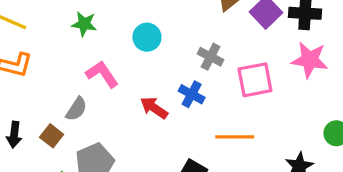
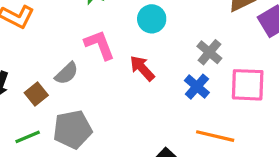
blue cross: (192, 94) -> (197, 87), moved
red arrow: (154, 108) -> (142, 68), moved

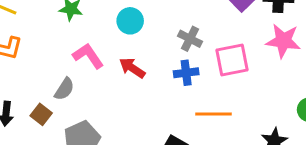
blue cross: (197, 87) -> (186, 73), turned -35

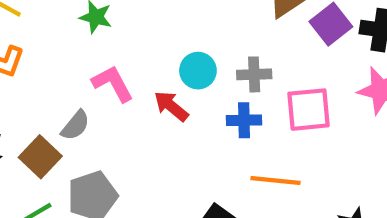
cyan circle: (130, 21) -> (198, 71), moved
gray cross: (190, 39) -> (254, 74), turned -35
brown square: (41, 114) -> (40, 157), size x1.4

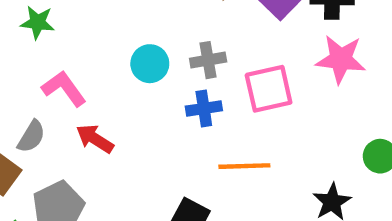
red arrow: (171, 106) -> (95, 139), moved

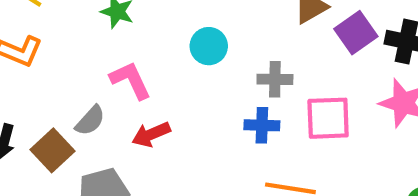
cyan circle: (150, 64) -> (209, 46), moved
red arrow: (95, 139) -> (151, 134), turned -66

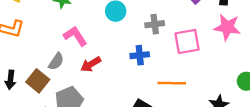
blue cross: (262, 125) -> (140, 55), moved

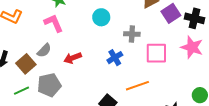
pink L-shape: (75, 36) -> (54, 23), moved
blue cross: (140, 55) -> (115, 58), turned -35
orange line: (172, 83) -> (137, 86), turned -30

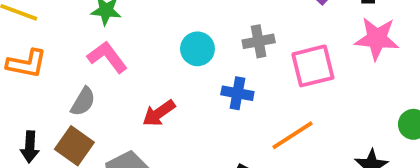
cyan circle: (101, 17) -> (197, 49), moved
gray semicircle: (44, 50) -> (83, 102), moved
blue cross: (115, 58) -> (237, 93), turned -35

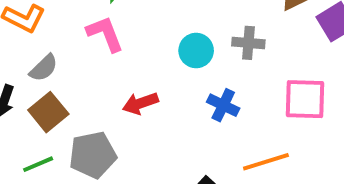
gray cross: (259, 41) -> (248, 43), moved
gray semicircle: (83, 102) -> (44, 68), moved

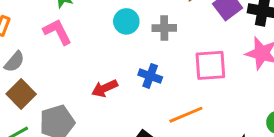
cyan circle: (196, 51) -> (126, 21), moved
red arrow: (140, 103) -> (105, 88), moved

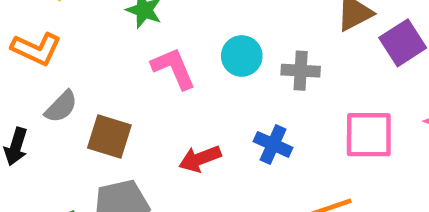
pink L-shape: (57, 32) -> (173, 68), moved
brown square: (21, 94) -> (109, 137), moved, turned -32

